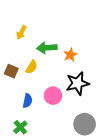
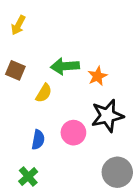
yellow arrow: (21, 32) -> (18, 25), moved
brown square: (11, 71) -> (15, 70), moved

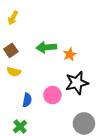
brown square: (15, 70) -> (11, 50), turned 32
yellow semicircle: (44, 93) -> (14, 72), moved, turned 72

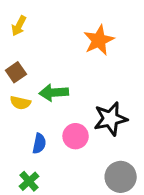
green arrow: (46, 47) -> (54, 93), moved
orange star: (70, 54) -> (99, 40), moved, size x1.5

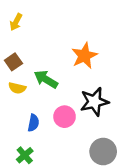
orange star: (99, 40) -> (84, 56), moved
green arrow: (54, 93) -> (46, 79), turned 35

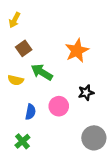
brown square: (13, 62) -> (24, 48), moved
black star: (94, 102) -> (86, 93), size x0.6

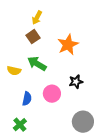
yellow arrow: (15, 20) -> (37, 18), moved
brown square: (24, 48) -> (33, 37), moved

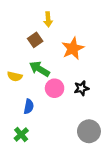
yellow arrow: (37, 18) -> (48, 19), moved, turned -32
pink circle: (52, 94) -> (55, 88), moved

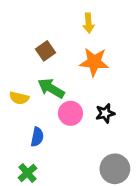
yellow arrow: (48, 19) -> (89, 23), moved
orange star: (73, 48) -> (94, 62), turned 30

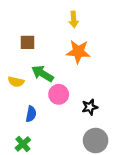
brown square: (46, 51) -> (28, 42), moved, turned 35
black star: (105, 113) -> (90, 107), moved

